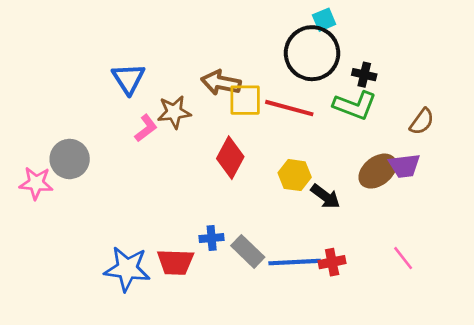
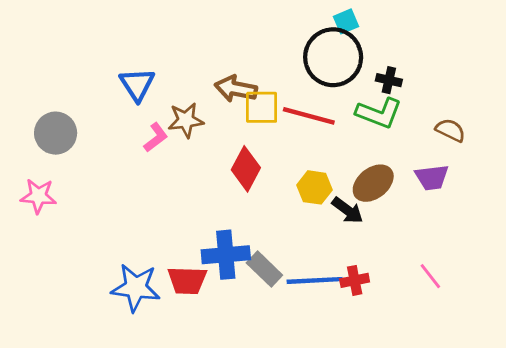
brown semicircle: (422, 121) -> (450, 130), turned -100
gray circle: (70, 159) -> (56, 133), moved
brown ellipse: (378, 171) -> (373, 183), moved
blue cross: (212, 238) -> (226, 255), size x1.8

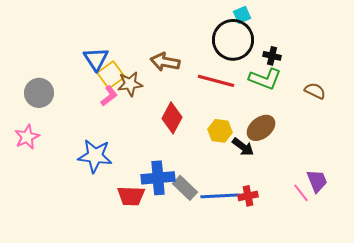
yellow square: (262, 107) -> (111, 75), moved, turned -36
purple trapezoid: (432, 177) -> (317, 181), moved, turned -105
pink star: (38, 196) -> (27, 137), turned -30
blue star: (136, 288) -> (95, 156), moved

